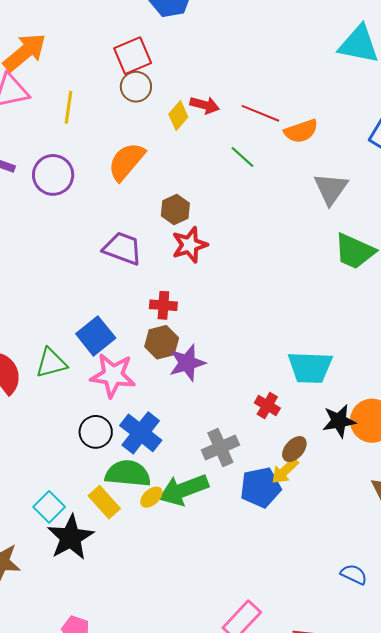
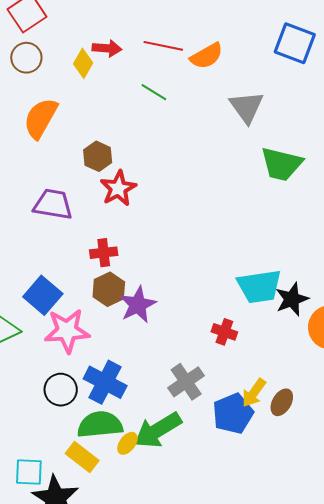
brown circle: (136, 87) -> (26, 58), moved
black star: (339, 421) -> (292, 299), moved
brown ellipse: (294, 449) -> (282, 402), moved
cyan square: (49, 507) -> (29, 472), turned -32

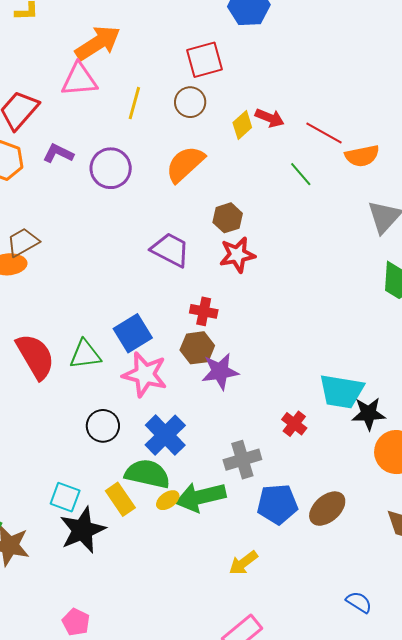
black circle: (61, 390) -> (103, 426), moved
yellow arrow: (254, 393) -> (243, 563), moved
brown ellipse: (282, 402) -> (327, 509), size x1.4

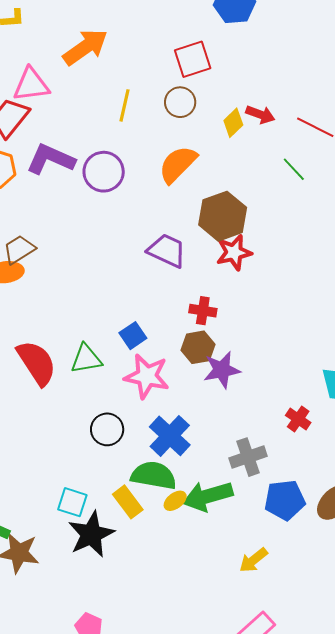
pink triangle: (79, 80) -> (31, 85), moved
purple L-shape: (58, 153) -> (51, 159), size x1.6
brown hexagon: (228, 218) -> (223, 216), size x1.6
blue square: (133, 333) -> (133, 336), size x0.7

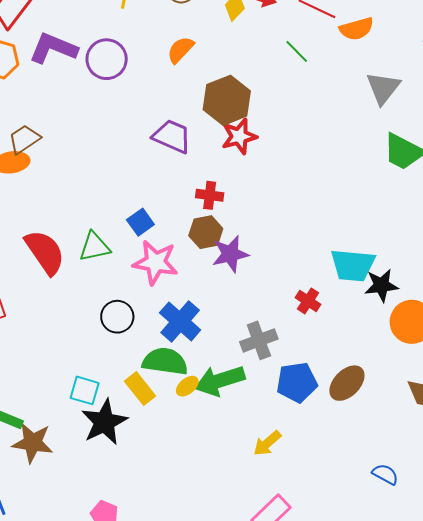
orange semicircle: (178, 164) -> (180, 50), size x0.7

